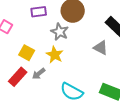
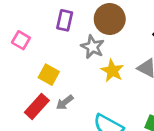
purple rectangle: (39, 12) -> (65, 20), turned -70
yellow star: (55, 55) -> (112, 71), moved

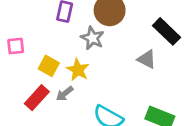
pink square: (21, 40) -> (16, 46), moved, turned -36
yellow star: (112, 71) -> (78, 70), moved

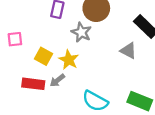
red rectangle: (37, 98) -> (33, 84), turned 55

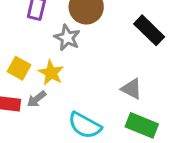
gray triangle: (128, 51) -> (132, 89), moved

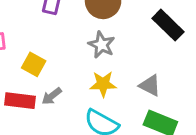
gray star: (67, 38) -> (102, 45), moved
yellow star: (51, 73) -> (103, 84), moved, turned -30

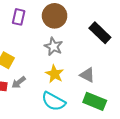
yellow star: (103, 84) -> (55, 74), turned 30

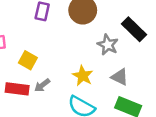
gray star: (53, 46) -> (108, 45), moved

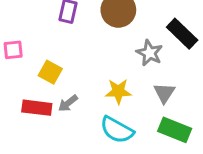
yellow star: (83, 76) -> (118, 91), turned -30
gray triangle: (120, 77) -> (164, 93), turned 36

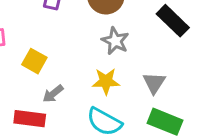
gray star: (149, 53) -> (115, 41), moved
red rectangle: (37, 108) -> (30, 119), moved

